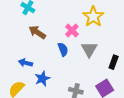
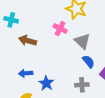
blue semicircle: (63, 49) -> (88, 62), moved

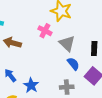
blue arrow: (26, 73) -> (10, 75), turned 56

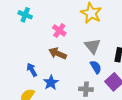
pink cross: (45, 31) -> (59, 30), moved
brown arrow: (12, 43) -> (58, 53), moved

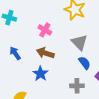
blue arrow: (32, 70) -> (15, 53), moved
blue star: (51, 83) -> (40, 74), moved

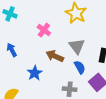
brown arrow: (45, 53) -> (55, 56), moved

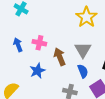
pink cross: (44, 30) -> (39, 43), moved, turned -32
brown arrow: (55, 56) -> (60, 57), turned 36

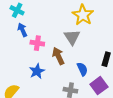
blue arrow: (18, 45) -> (22, 30), moved
gray triangle: (83, 50) -> (72, 37), moved

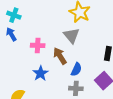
blue arrow: (22, 30) -> (11, 34), moved
blue semicircle: (82, 69) -> (76, 69), moved, turned 56

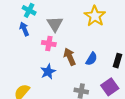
gray triangle: (71, 36) -> (55, 24), moved
blue semicircle: (76, 69) -> (92, 59), moved

